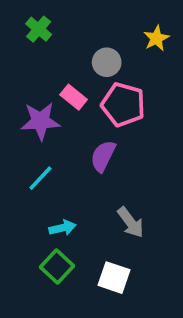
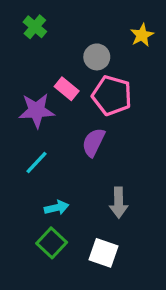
gray arrow: (131, 222) -> (119, 203), turned 36

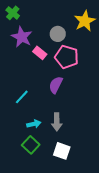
green cross: (35, 27) -> (13, 13), moved
yellow star: (142, 35) -> (85, 21), size x1.5
purple star: (37, 111) -> (22, 37), moved, turned 30
gray arrow: (119, 203) -> (57, 122), moved

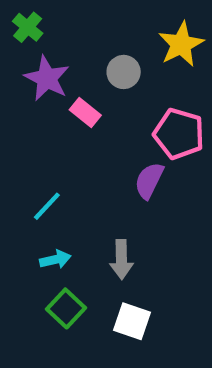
pink pentagon: (67, 57) -> (179, 134), moved
purple semicircle: (56, 85) -> (149, 181), moved
cyan arrow: (34, 124) -> (55, 259), moved

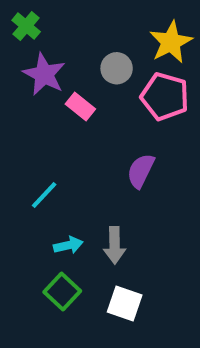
pink pentagon: (179, 134) -> (165, 96), moved
cyan arrow: (55, 259) -> (68, 245), moved

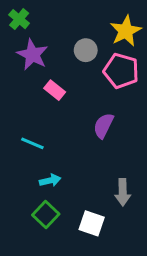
pink rectangle: (80, 106) -> (55, 90), moved
cyan line: (44, 195) -> (32, 143), turned 70
gray arrow: (115, 245) -> (123, 192), moved

